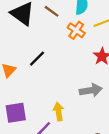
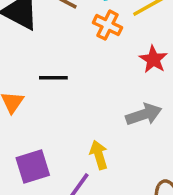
black line: (37, 59) -> (53, 78), turned 54

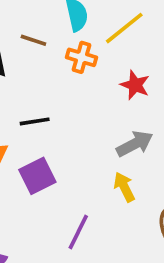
yellow arrow: (99, 155) -> (124, 187), moved
purple square: (33, 167) -> (37, 176), moved

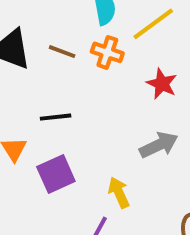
brown line: (33, 40) -> (62, 52), moved
yellow arrow: (124, 187) -> (119, 193), moved

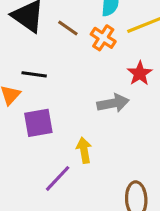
black line: (56, 117) -> (34, 74), moved
gray arrow: (159, 145) -> (113, 103), moved

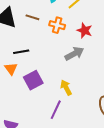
orange cross: (103, 38) -> (57, 25), moved

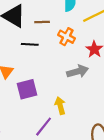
brown line: (32, 17) -> (42, 22), turned -32
black line: (21, 52) -> (30, 44), moved

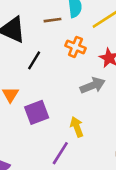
brown line: (42, 22) -> (52, 20), moved
black line: (30, 44) -> (34, 60), turned -56

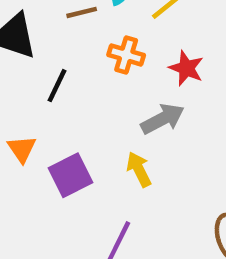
yellow arrow: (77, 127) -> (139, 169), moved

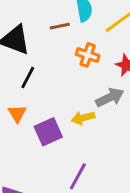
black line: (57, 86) -> (28, 78), moved
yellow arrow: (139, 169) -> (83, 118), moved, turned -80

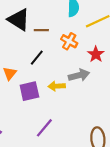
brown line: (60, 26) -> (41, 30), moved
black line: (28, 78) -> (37, 58), moved

